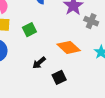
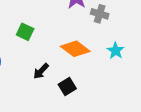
green square: (29, 30) -> (25, 32), turned -32

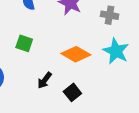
gray cross: (100, 14) -> (110, 15), moved
cyan star: (116, 51) -> (116, 51), size x1.5

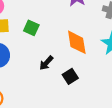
orange diamond: (76, 54) -> (77, 42), turned 45

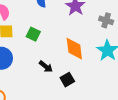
black arrow: (46, 63) -> (46, 67), turned -96

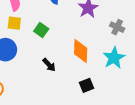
black square: (67, 80) -> (86, 85), moved

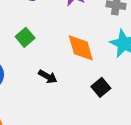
green square: (41, 30) -> (25, 37), turned 32

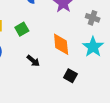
black square: (101, 87) -> (70, 76), turned -32

